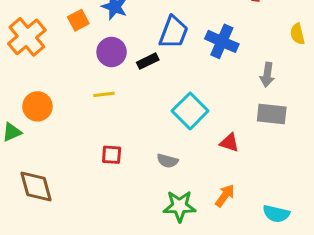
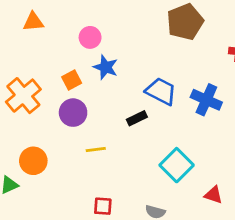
blue trapezoid: (173, 32) -> (161, 91), turned -84
purple circle: (112, 52) -> (73, 113), moved

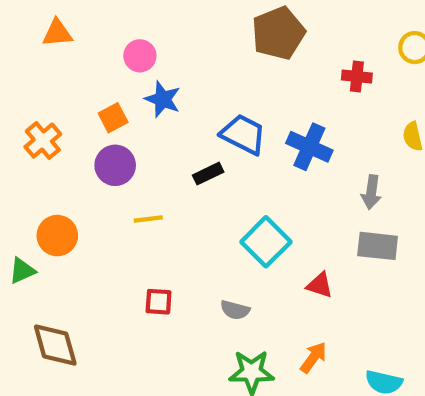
orange cross: (23, 96) -> (43, 141), size x0.7

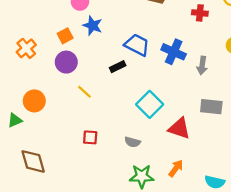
gray arrow: (371, 192) -> (202, 66), moved
yellow line: (148, 219) -> (85, 92), turned 49
red triangle: (320, 285) -> (179, 128), size x1.5

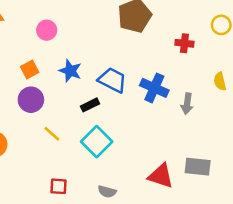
blue star: (93, 26) -> (70, 71), moved
cyan square: (150, 104) -> (97, 142), moved
gray rectangle: (211, 107) -> (198, 167), moved

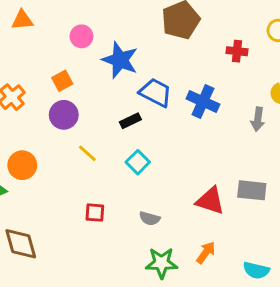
blue star: (70, 71) -> (120, 60), moved, size x1.4
gray arrow: (187, 104) -> (258, 119), moved
cyan square: (97, 142) -> (138, 162), size x0.7

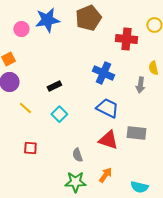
red cross: (237, 51) -> (126, 39), size x1.5
blue star: (120, 60) -> (47, 20), moved, turned -30
blue trapezoid: (156, 93) -> (107, 108), moved
gray semicircle: (150, 218) -> (77, 155), moved, turned 56

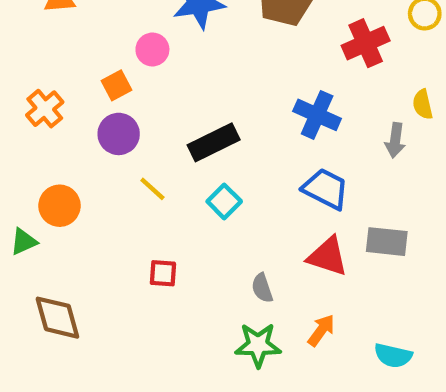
pink circle: (21, 29) -> (152, 49), moved
red cross: (126, 39) -> (366, 43), turned -30
black rectangle: (54, 86) -> (214, 142), size x1.6

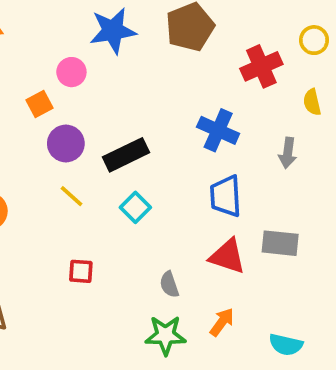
yellow semicircle: (423, 104) -> (312, 102), moved
purple circle: (119, 134) -> (66, 143), moved
blue trapezoid: (326, 189) -> (226, 196), turned -120

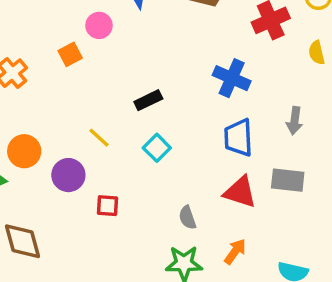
purple circle: (66, 143) -> (68, 175), moved
gray arrow: (288, 153) -> (295, 121), moved
black rectangle: (126, 155) -> (148, 100), size x0.7

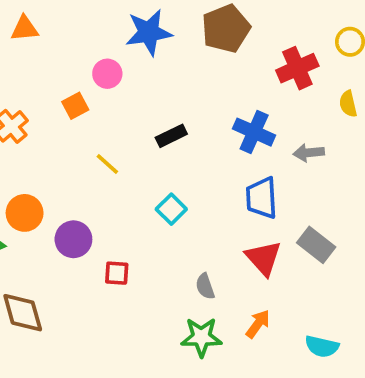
black rectangle: (148, 100) -> (171, 136), moved
gray arrow: (295, 121) -> (309, 153), moved, turned 76
yellow line: (99, 138) -> (107, 164), moved
gray rectangle: (288, 180) -> (316, 245), turned 32
red triangle: (240, 192) -> (263, 258), turned 30

